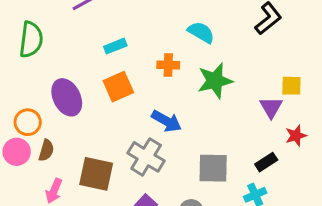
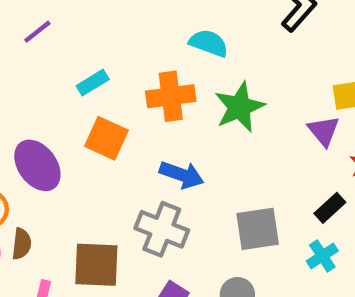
orange cross: (168, 65) -> (171, 96), size x1.5
orange square: (118, 87) -> (106, 138), turned -32

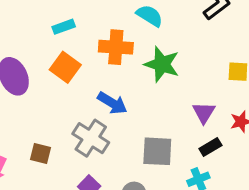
green star: (239, 107) -> (162, 64), turned 30
purple triangle: (324, 131) -> (204, 113), moved
brown square: (96, 265) -> (40, 154), size x0.6

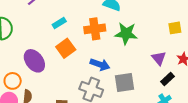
orange square: (65, 67) -> (66, 48), turned 30
gray square: (157, 151) -> (125, 83), moved

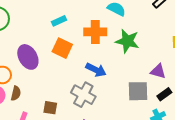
orange square: (66, 48) -> (62, 48), turned -36
purple triangle: (159, 58) -> (158, 71), turned -42
gray square: (125, 83) -> (138, 91), moved

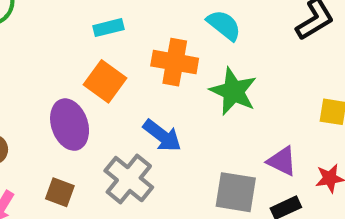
purple ellipse: (28, 57) -> (70, 125), moved

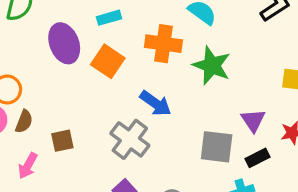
purple ellipse: (70, 125) -> (64, 43), moved
purple triangle: (282, 161) -> (253, 120), turned 32
brown square: (60, 192) -> (62, 141), moved, turned -30

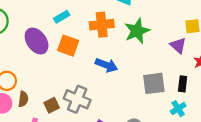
green star: (212, 66) -> (137, 31), turned -30
purple triangle: (253, 120) -> (178, 46), moved
gray cross: (130, 139) -> (77, 99), moved
black rectangle: (258, 158) -> (183, 84), turned -42

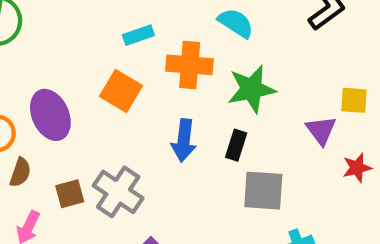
cyan rectangle: (62, 17) -> (138, 35), moved
purple ellipse: (37, 41) -> (50, 115), moved
blue arrow: (107, 65) -> (184, 140), turned 65
black rectangle: (183, 84) -> (236, 145), moved

